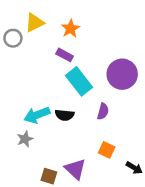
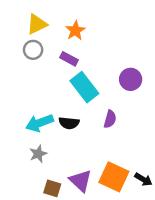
gray circle: (13, 38) -> (33, 50), moved
purple circle: (122, 74) -> (131, 79), size x0.7
gray star: (25, 139) -> (38, 154), moved
orange square: (107, 150) -> (114, 177), moved, size x1.6

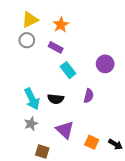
cyan rectangle: (84, 87) -> (68, 70), size x0.7
cyan arrow: (39, 123) -> (32, 99), turned -95
orange square: (114, 177) -> (92, 142), size x0.6
purple triangle: (81, 181) -> (65, 130), moved

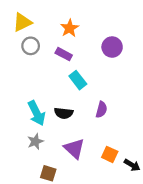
yellow triangle: (30, 20) -> (22, 22), moved
purple circle: (105, 64) -> (112, 47), moved
orange square: (92, 142) -> (110, 154), moved

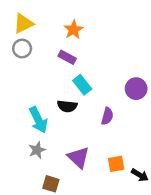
gray circle: (31, 46) -> (22, 48), moved
purple circle: (112, 47) -> (136, 89), moved
black semicircle: (64, 113) -> (67, 106), moved
orange square: (110, 154) -> (116, 164), turned -35

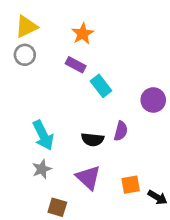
cyan rectangle: (82, 85) -> (101, 86), moved
black semicircle: (67, 106) -> (93, 139), moved

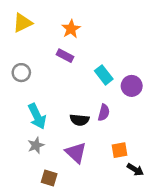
gray circle: (25, 55) -> (21, 73), moved
cyan rectangle: (101, 86) -> (104, 75), moved
orange square: (131, 185) -> (120, 150), moved

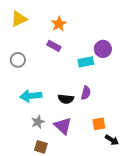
cyan rectangle: (104, 75) -> (86, 62), turned -63
purple circle: (132, 86) -> (103, 49), moved
cyan arrow: (37, 116) -> (31, 96), turned 110
gray star: (36, 145) -> (38, 122), moved

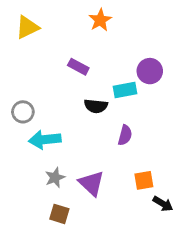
orange star: (59, 24) -> (100, 20), moved
gray circle: (18, 60) -> (23, 112), moved
black semicircle: (66, 99) -> (96, 106), moved

